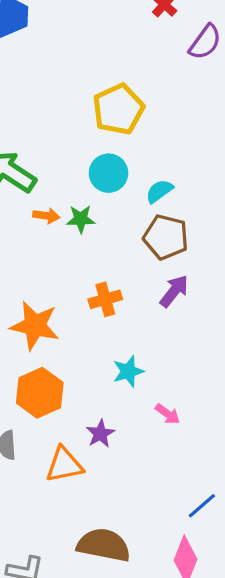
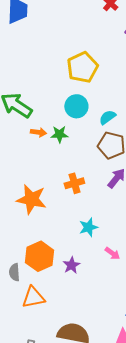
orange hexagon: (40, 393) -> (39, 256), moved
orange triangle: (64, 465) -> (33, 297), moved

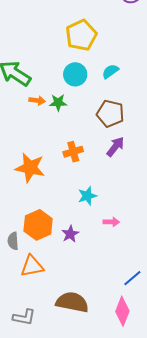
cyan semicircle: (107, 117) -> (110, 71), moved
pink arrow: (112, 253) -> (111, 222), turned -35

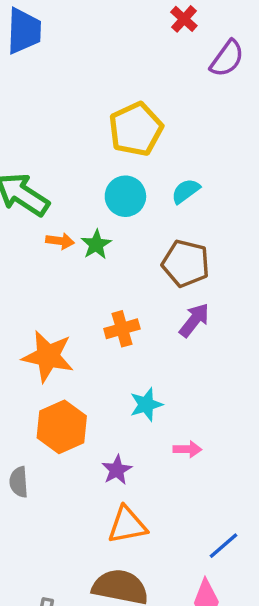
green star: (58, 102) -> (96, 244), turned -30
orange hexagon: (38, 225) -> (62, 427), moved
orange triangle: (32, 266) -> (127, 525), moved

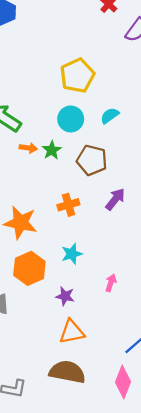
brown pentagon: (186, 263) -> (92, 160), moved
cyan star: (146, 405) -> (72, 254), moved
pink arrow: (187, 449) -> (111, 283), turned -72
purple star: (117, 470) -> (65, 296), turned -30

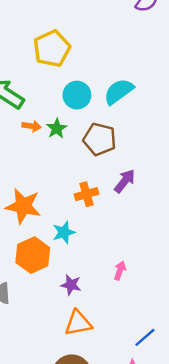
yellow pentagon: (77, 76) -> (52, 49), moved
cyan semicircle: (110, 116) -> (119, 91), size x1.5
orange cross: (68, 205) -> (86, 194), moved
cyan star: (72, 254) -> (64, 232), moved

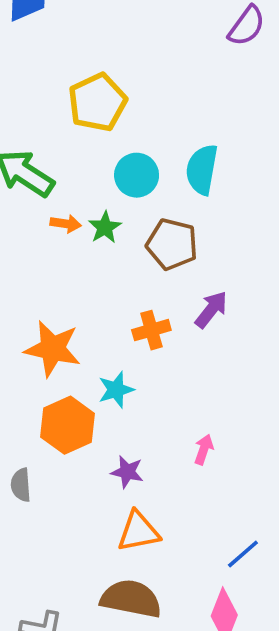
cyan semicircle: (119, 91) -> (202, 170), turned -44

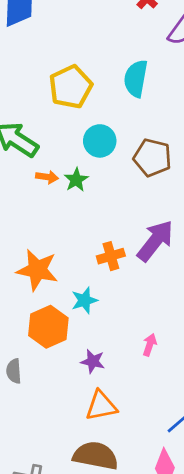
cyan semicircle: (202, 170) -> (136, 79), moved
brown pentagon: (172, 244) -> (152, 158), moved
purple arrow: (211, 309) -> (155, 241), size x1.5

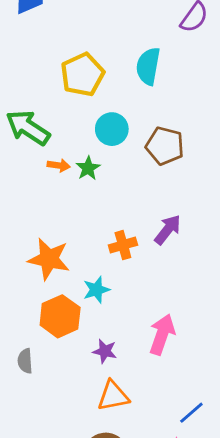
purple arrow: (155, 241) -> (168, 230), size x0.7
pink arrow: (150, 345) -> (162, 334), size x1.8

